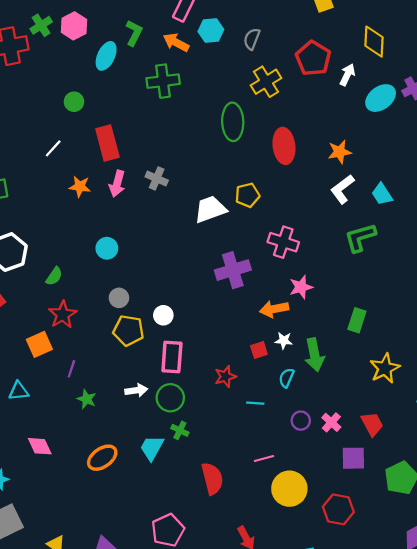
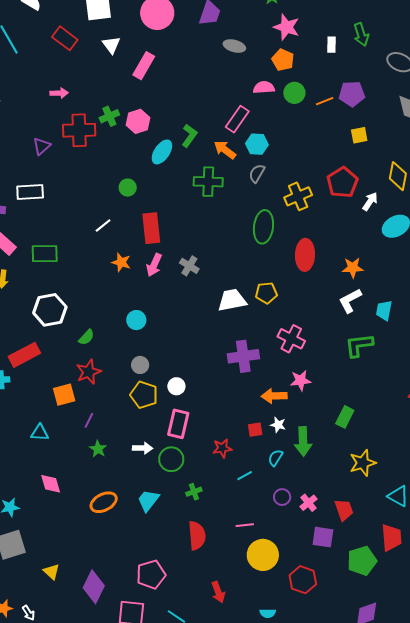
gray semicircle: (252, 39) -> (257, 173), moved
cyan trapezoid: (382, 194) -> (384, 310), turned 35
cyan line: (255, 403) -> (245, 476), turned -42
green cross: (180, 430) -> (194, 492), moved, turned 35

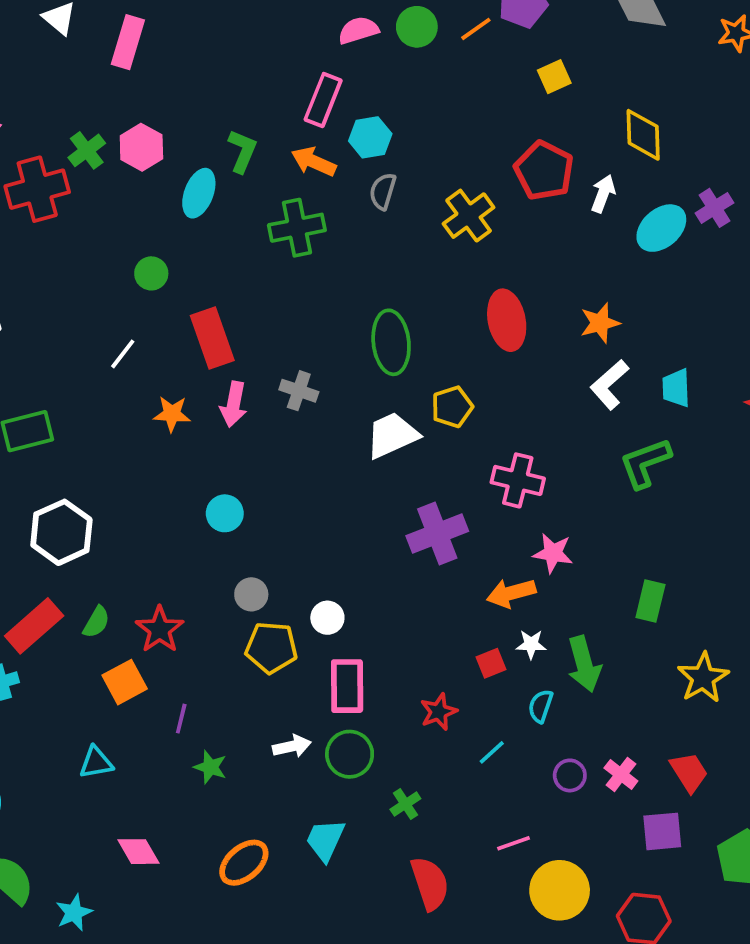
green ellipse: (263, 227) -> (391, 342), moved
green semicircle: (86, 337) -> (96, 622), moved
pink star: (300, 380) -> (553, 553), turned 30

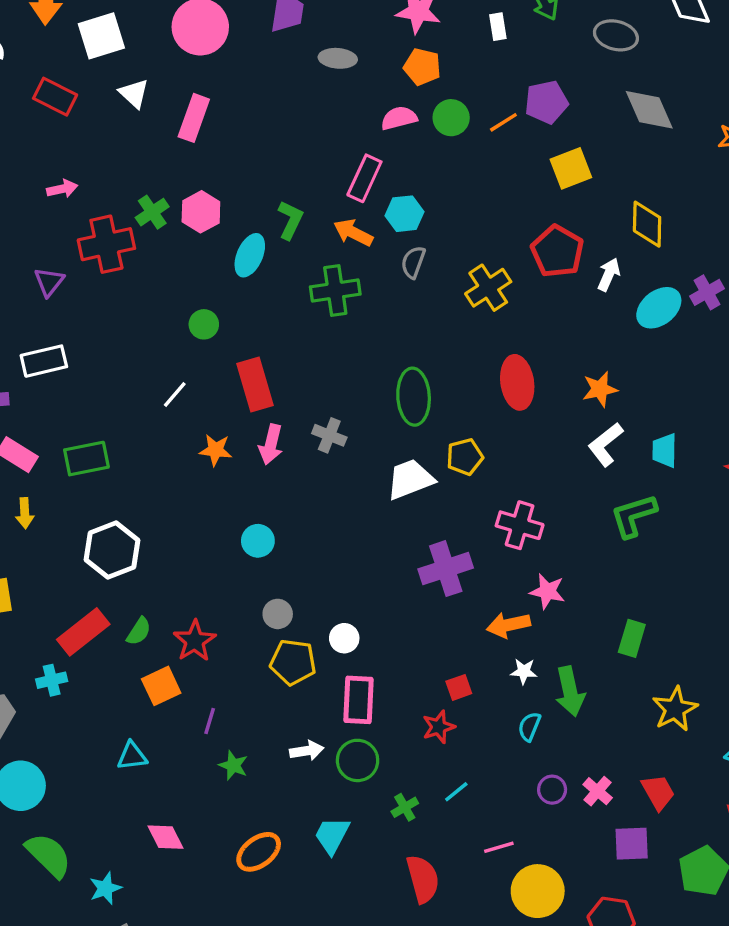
yellow square: (554, 77) -> (571, 168), size x1.4
red square: (491, 663) -> (459, 687), moved
cyan line: (492, 752) -> (456, 792), moved

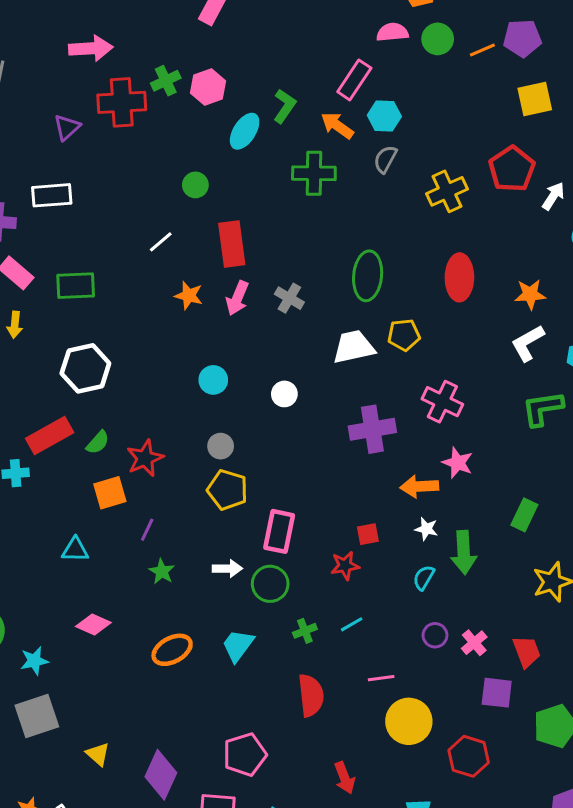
pink arrow: (62, 189) -> (91, 48), size x1.6
white circle: (344, 638) -> (284, 394), moved
pink diamond: (166, 837) -> (93, 625), turned -48

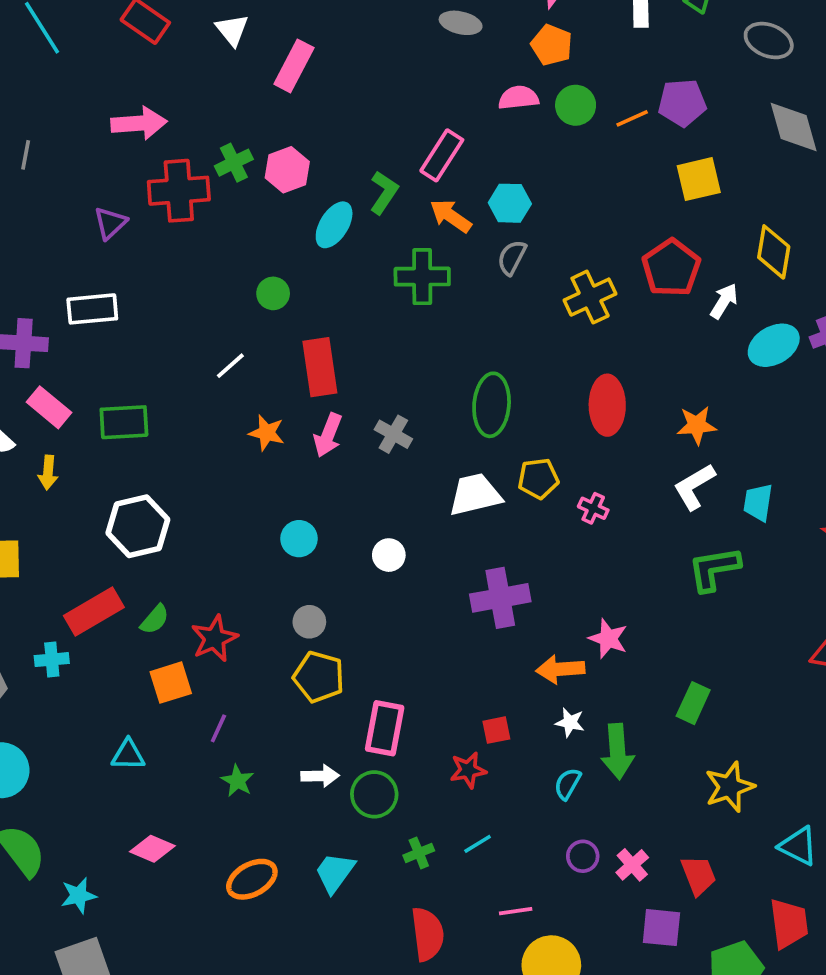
pink rectangle: (354, 80) -> (442, 155), moved
pink cross: (442, 402) -> (593, 508), moved, size x0.6

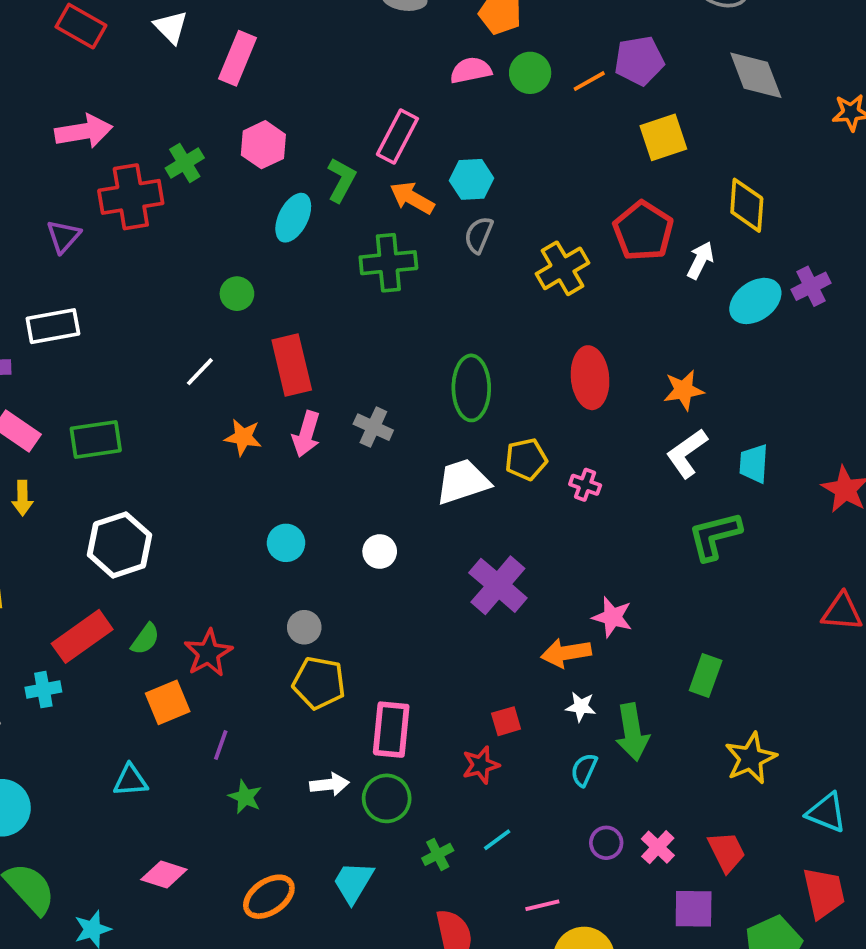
pink hexagon: (287, 170) -> (263, 145), moved
purple cross: (500, 598) -> (498, 585), turned -34

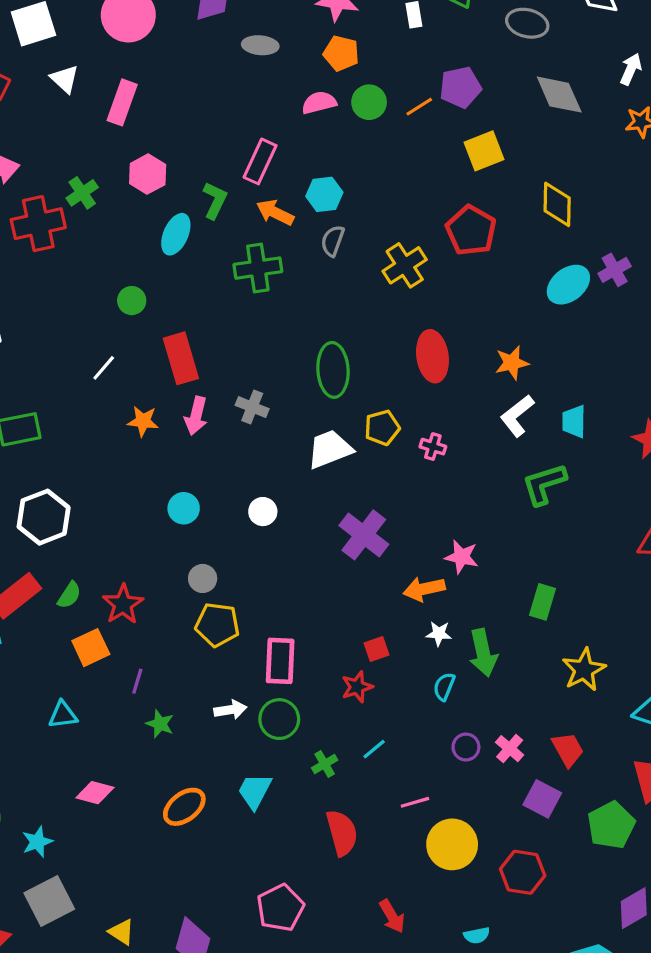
white arrow: (700, 260) -> (631, 69), moved
purple square: (694, 909) -> (542, 799), turned 30

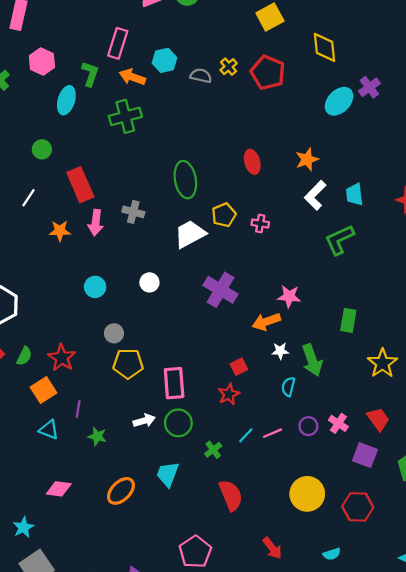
gray semicircle: (333, 241) -> (201, 76), moved, turned 90
yellow cross: (405, 265) -> (229, 67), moved, size x0.6
red ellipse: (432, 356) -> (252, 162), size x0.7
cyan triangle: (63, 715) -> (49, 430), moved, turned 35
pink line: (415, 802) -> (272, 433), moved

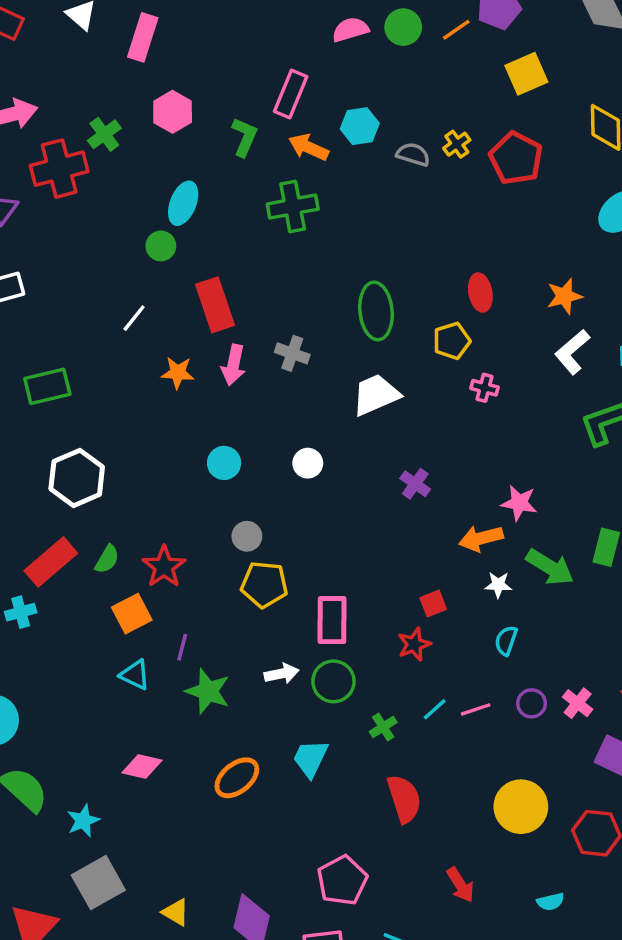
cyan ellipse: (66, 100) -> (183, 203), moved
yellow pentagon: (224, 215) -> (452, 341), moved
purple cross: (221, 290) -> (415, 484), size x0.6
green arrow: (312, 360) -> (550, 567), moved, turned -44
green star: (97, 436) -> (208, 691), size x1.5

